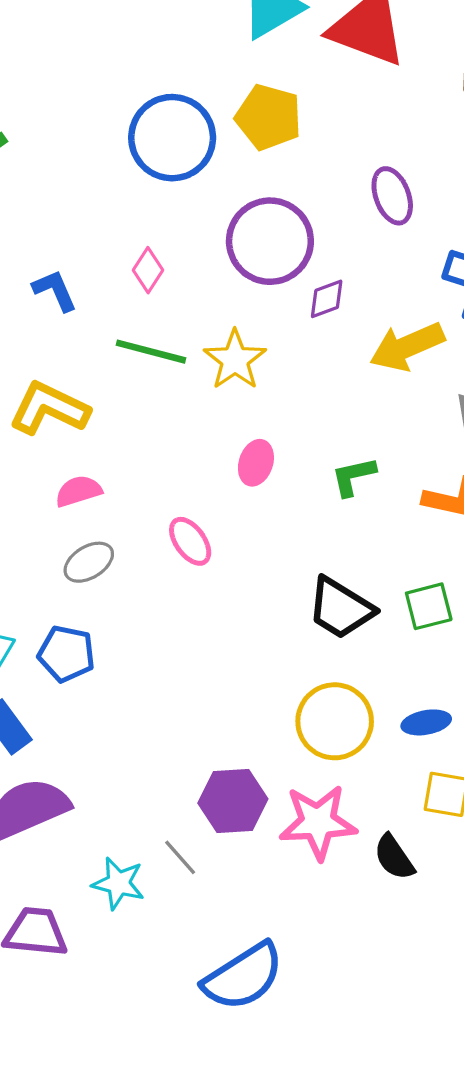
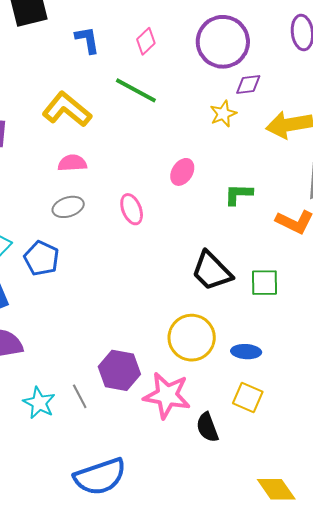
yellow star: (235, 360) -> (223, 114), moved, size x0.7

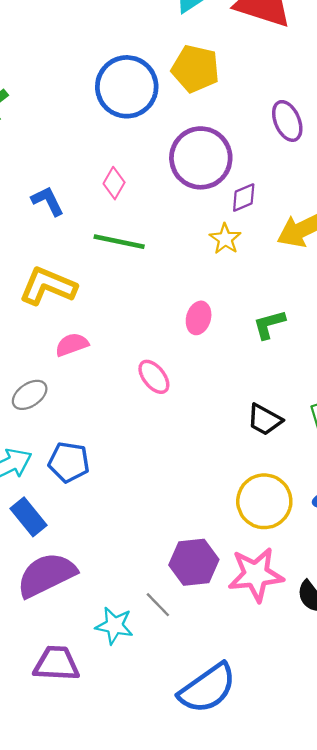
gray ellipse: (68, 207) -> (30, 395), moved
black trapezoid: (212, 271) -> (265, 420), size x0.7

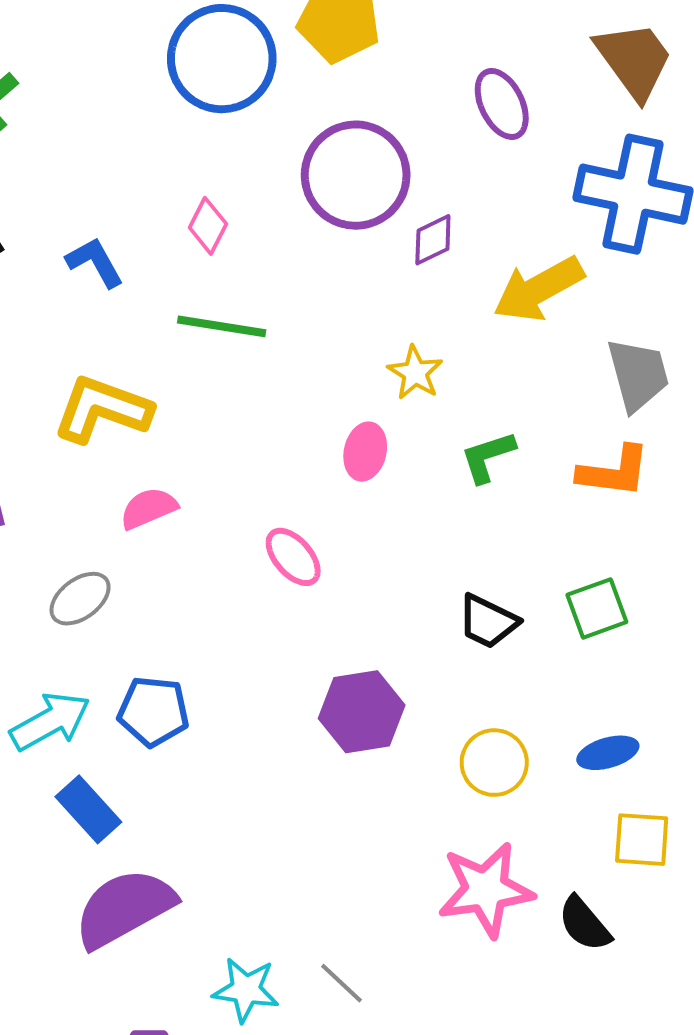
yellow star: (225, 239) -> (415, 373), moved
yellow circle: (264, 501) -> (494, 763), size x0.7
purple hexagon: (194, 562) -> (362, 712), moved
gray line: (158, 605) -> (341, 983), moved

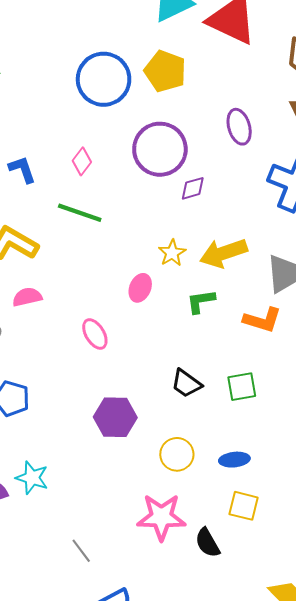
yellow arrow: (538, 289) -> (223, 253), moved
cyan star: (246, 990) -> (32, 478), moved

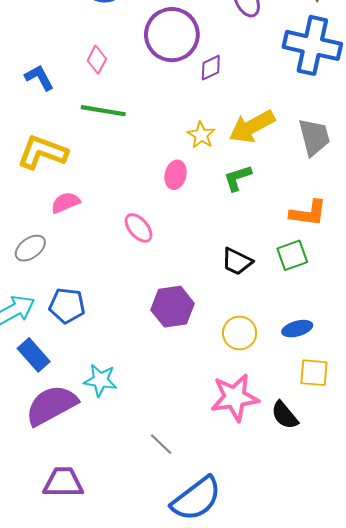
orange L-shape: (262, 320) -> (308, 213), moved

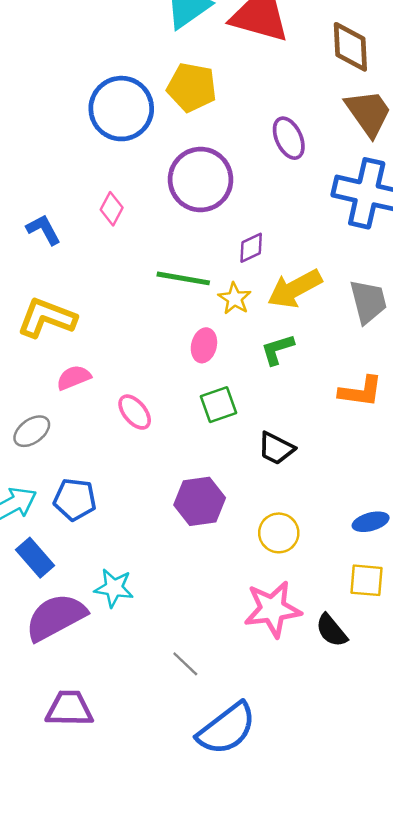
purple diamond: (211, 68) -> (251, 248), moved
green line: (103, 111) -> (183, 278), moved
pink ellipse: (139, 228) -> (135, 412), moved
green square: (292, 255) -> (219, 405), moved
blue ellipse: (297, 329) -> (371, 522), moved

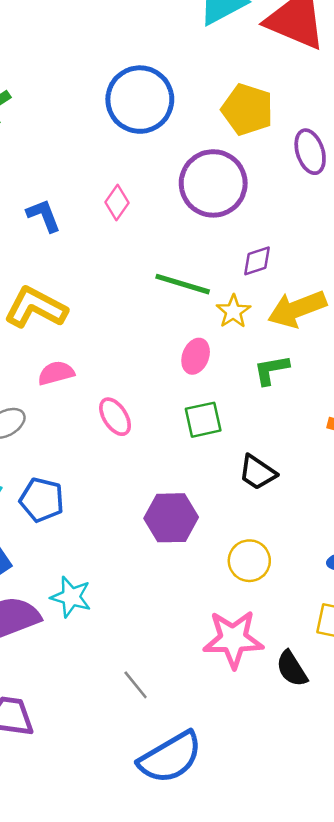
yellow pentagon: (192, 87) -> (247, 109), moved

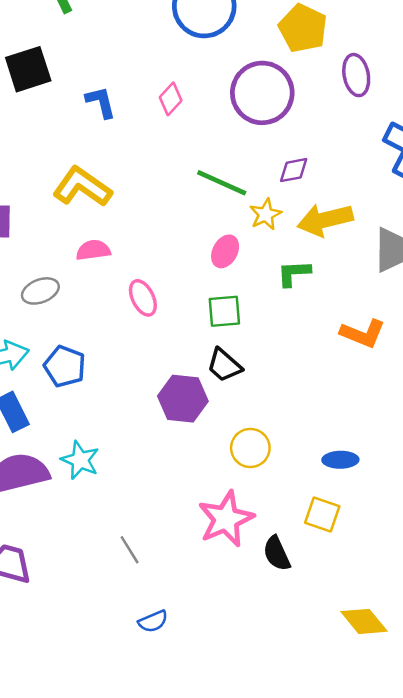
black trapezoid: (257, 472) -> (224, 365), moved
pink star: (233, 639) -> (226, 519), turned -30
blue semicircle: (170, 757) -> (153, 621), size x0.5

